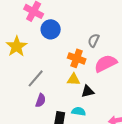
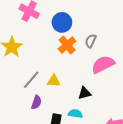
blue circle: (51, 29) -> (62, 22), moved
orange cross: (77, 58) -> (67, 45), moved, turned 30
yellow triangle: (74, 79) -> (54, 81), moved

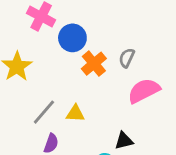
blue circle: (62, 22) -> (72, 38), moved
black triangle: (85, 93) -> (124, 141), moved

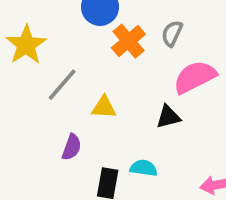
gray line: (44, 112) -> (62, 85), moved
black triangle: (124, 141) -> (168, 117), moved

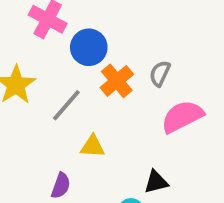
gray line: (62, 85) -> (66, 105), moved
black triangle: (168, 117) -> (156, 182), moved

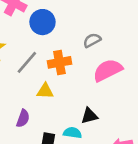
gray semicircle: (160, 73) -> (92, 40), turned 36
orange cross: (117, 81) -> (59, 62), moved, turned 30

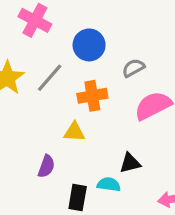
blue circle: (42, 22) -> (89, 45), moved
gray line: (27, 62) -> (50, 78), moved

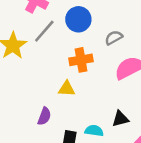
gray line: (50, 78) -> (44, 31), moved
black triangle: (130, 163) -> (120, 119), moved

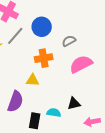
purple semicircle: (44, 116) -> (15, 102), size x1.5

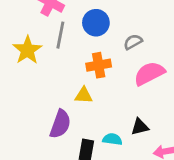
gray line: (15, 36) -> (60, 35), turned -30

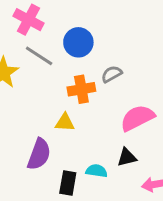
gray line: (60, 35) -> (39, 56), turned -68
gray semicircle: (133, 42) -> (112, 74), moved
pink semicircle: (149, 73) -> (137, 118), moved

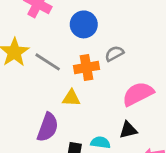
gray line: (39, 56) -> (48, 62), moved

